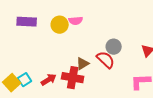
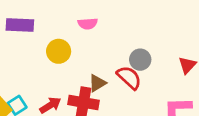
yellow circle: (60, 25) -> (59, 51), moved

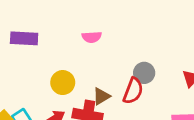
yellow circle: (59, 51) -> (63, 83), moved
red semicircle: (129, 78) -> (133, 91), turned 68

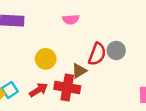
red semicircle: (133, 91) -> (97, 54), moved

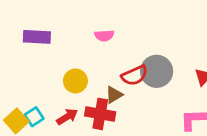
gray circle: (116, 50) -> (157, 71), size x1.5
red semicircle: (97, 54) -> (135, 75), turned 45

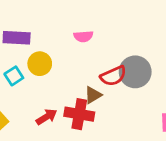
yellow circle: (75, 81) -> (40, 64), moved
cyan square: (34, 117) -> (14, 76), moved

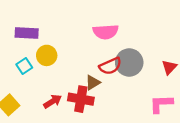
pink semicircle: (83, 36) -> (106, 32), moved, size x1.5

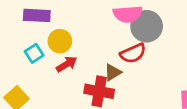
gray circle: (129, 62) -> (147, 26), moved
red arrow: (53, 101) -> (67, 64), moved

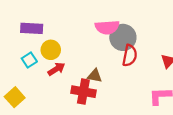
red semicircle: (133, 53) -> (130, 55), moved, turned -55
brown triangle: (113, 72) -> (95, 76), turned 42

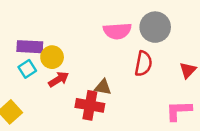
purple rectangle: (32, 28) -> (30, 47), moved
gray circle: (123, 37) -> (155, 27), moved

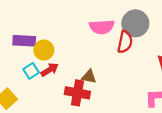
red semicircle: (143, 64) -> (125, 42), moved
cyan square: (27, 69) -> (31, 71), moved

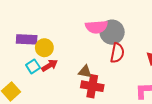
gray circle: (135, 23) -> (112, 32), moved
red semicircle: (125, 42) -> (117, 53), moved
red cross: (77, 93) -> (92, 86), moved

